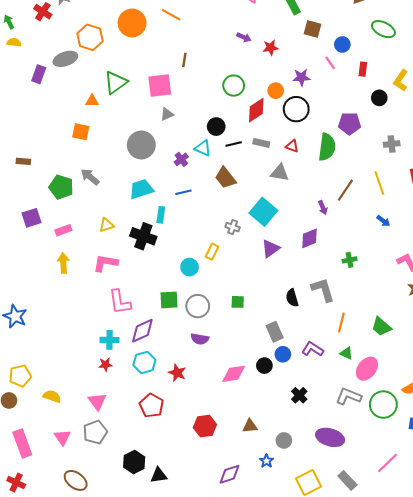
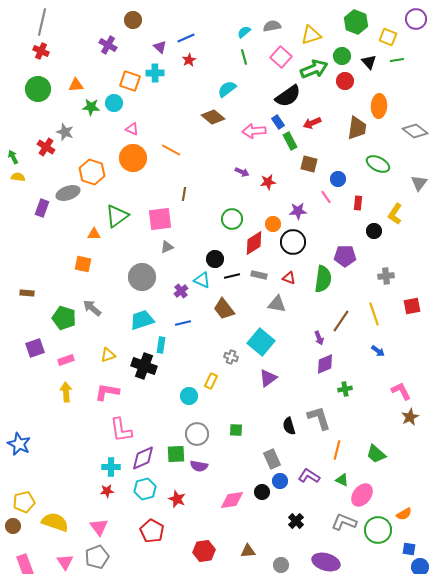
purple diamond: (310, 238) -> (325, 364), moved
green square: (169, 300) -> (176, 454), moved
yellow semicircle: (52, 396) -> (55, 522), size x1.5

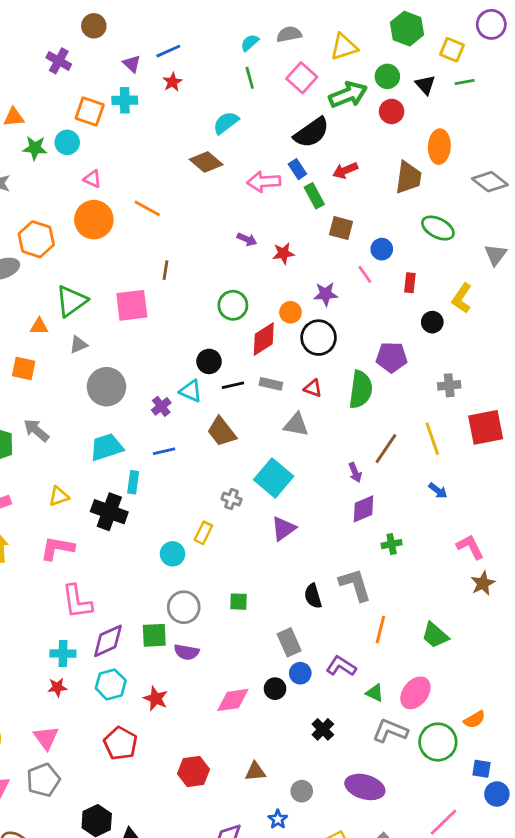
gray triangle: (167, 247) -> (78, 345), moved
red square: (412, 306) -> (486, 427), size x1.5
green triangle: (342, 480) -> (375, 693), moved

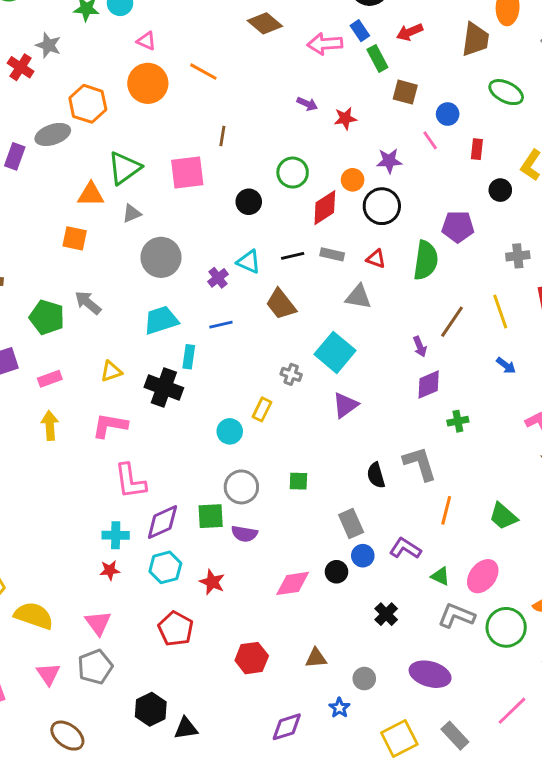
orange triangle: (39, 326) -> (91, 194), size x1.4
black circle: (209, 361) -> (249, 202), moved

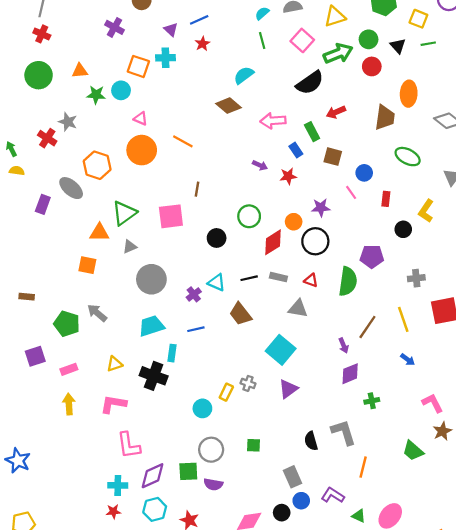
blue rectangle: (360, 31) -> (296, 150), moved
gray ellipse: (53, 134) -> (71, 188), turned 60
gray cross: (291, 374) -> (248, 383), moved
green trapezoid: (503, 516) -> (413, 451), moved

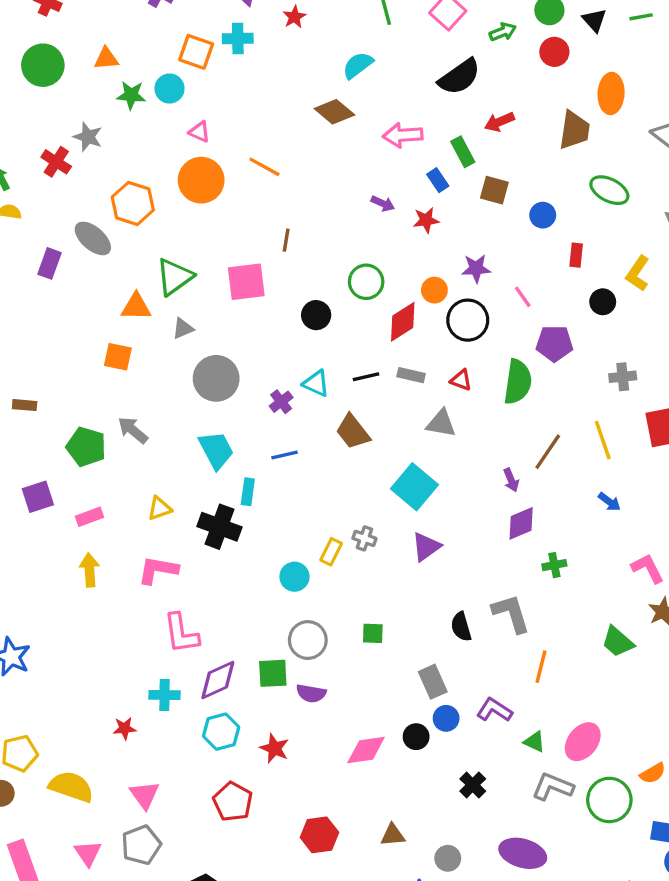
green arrow: (338, 53) -> (503, 32), size x0.6
pink line: (351, 192) -> (523, 297), moved
cyan trapezoid: (151, 326) -> (216, 450), turned 80
red star: (113, 512) -> (125, 728), moved

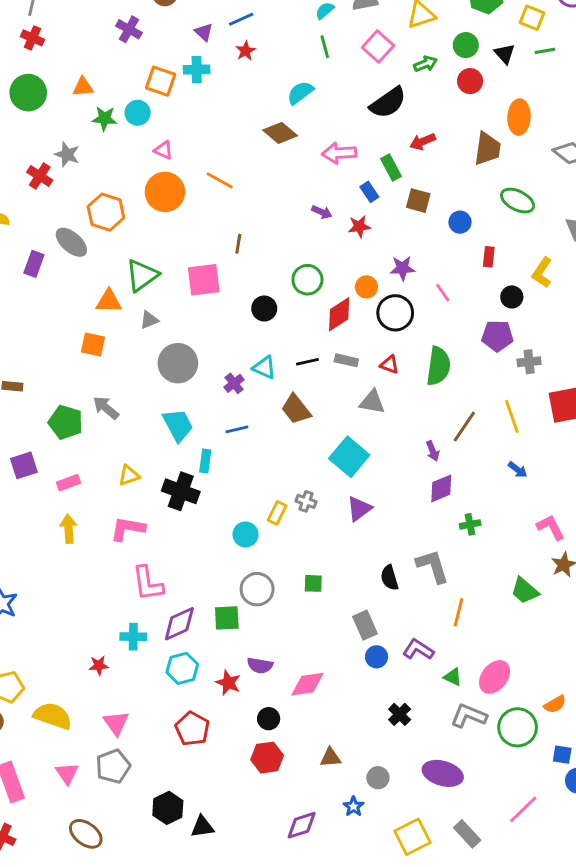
purple pentagon: (554, 343) -> (497, 336), moved
purple semicircle: (311, 693) -> (260, 665), moved
black circle: (416, 737) -> (269, 719), moved

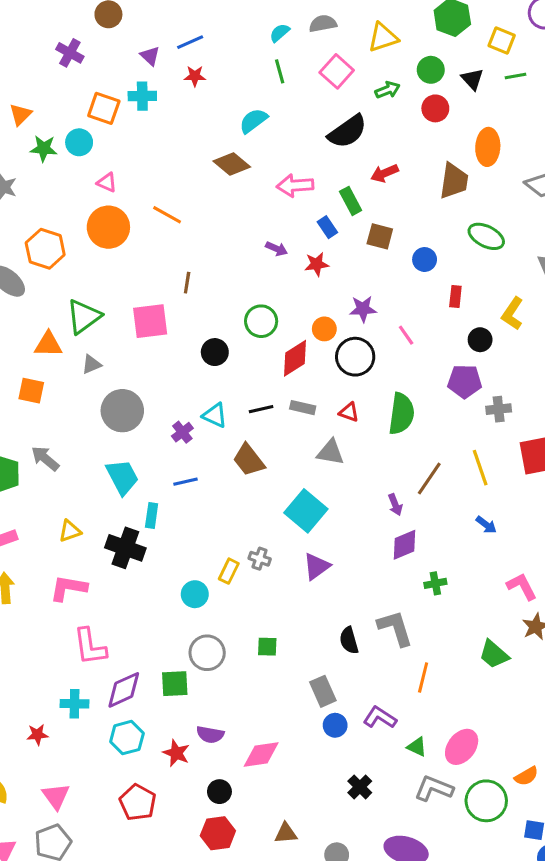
red star: (246, 51) -> (195, 76), turned 30
orange triangle: (83, 87) -> (21, 115), turned -40

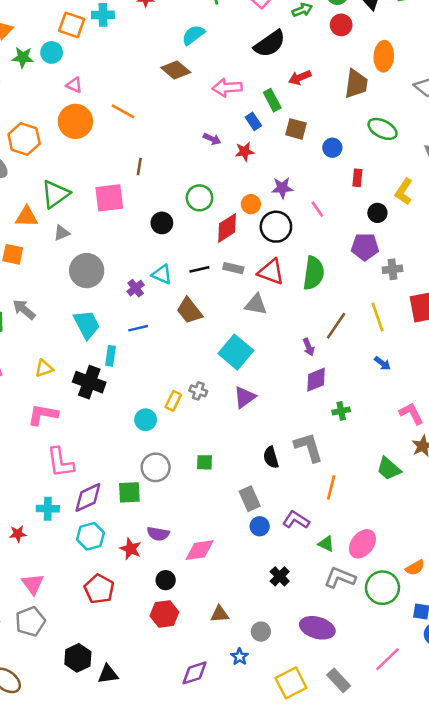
red triangle: (349, 412) -> (271, 272), size x1.6

